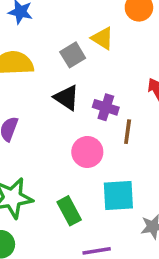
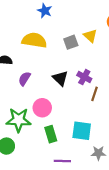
black triangle: (67, 98) -> (60, 78), moved
pink circle: (87, 152) -> (42, 108), moved

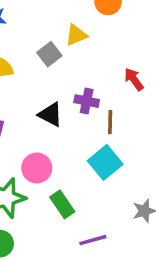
yellow triangle: (90, 36) -> (76, 35), turned -48
cyan square: (82, 131) -> (105, 162), moved, turned -30

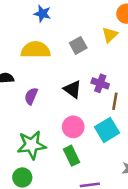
yellow triangle: (76, 35) -> (110, 35), moved, turned -30
pink circle: (37, 168) -> (73, 127), moved

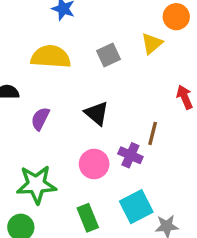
purple cross: (100, 83) -> (130, 155), moved
cyan square: (107, 130) -> (136, 207), moved
green rectangle: (71, 156) -> (88, 218), moved

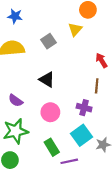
purple semicircle: (40, 119) -> (16, 100), moved, turned -72
brown line: (153, 133) -> (97, 86), moved
purple cross: (130, 155) -> (84, 108), moved

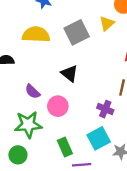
gray square: (49, 41) -> (77, 32), size x1.5
pink circle: (50, 112) -> (58, 106), moved

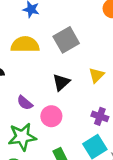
yellow triangle: (107, 23) -> (96, 75), moved
black triangle: (69, 74) -> (61, 82), turned 42

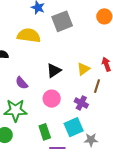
gray square: (66, 40) -> (62, 21), moved
pink circle: (51, 116) -> (52, 99), moved

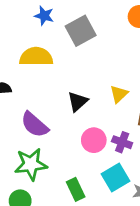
purple semicircle: (22, 83) -> (35, 125), size x1.5
pink circle: (52, 99) -> (94, 140), moved

